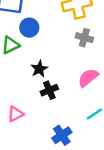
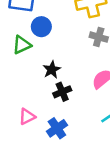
blue cross: (62, 135) -> (57, 128), moved

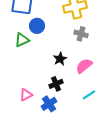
black star: (52, 70) -> (60, 59), moved
black cross: (62, 92) -> (56, 84), moved

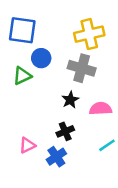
gray cross: (81, 34) -> (82, 68), moved, size x1.5
pink semicircle: (84, 66) -> (101, 109), turned 36

